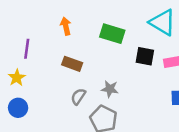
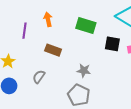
purple line: (27, 49) -> (24, 31), moved
gray semicircle: (78, 96) -> (39, 77), moved

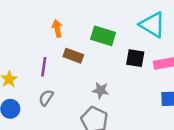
purple line: (24, 31) -> (44, 67), moved
brown rectangle: (53, 50) -> (73, 56), moved

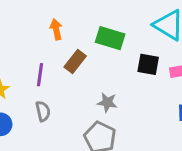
brown rectangle: (73, 56) -> (75, 62), turned -72
gray semicircle: (46, 98) -> (43, 111), turned 133

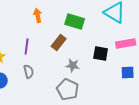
brown rectangle: (75, 62) -> (59, 43), moved
black square: (148, 64) -> (101, 54), moved

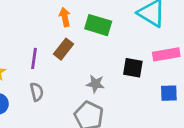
orange arrow: (38, 16) -> (65, 17), moved
brown rectangle: (59, 43) -> (63, 49), moved

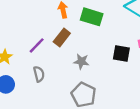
purple line: (34, 58) -> (37, 45), turned 36
gray star: (95, 84) -> (81, 61), moved

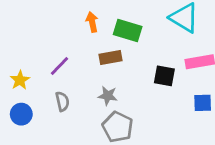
brown rectangle: (62, 37) -> (111, 57), moved, turned 42
gray star: (81, 61) -> (108, 96), moved

